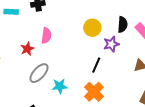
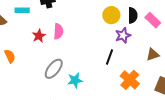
yellow circle: (92, 28) -> (111, 15), moved
red star: (27, 49) -> (39, 36), moved
orange cross: (94, 92) -> (130, 80), moved

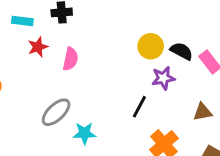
black semicircle: (133, 15) -> (182, 51), turned -70
red star: (39, 36) -> (38, 47), moved

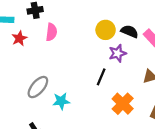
pink semicircle: (70, 59) -> (51, 32), moved

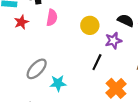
yellow circle: (106, 30) -> (90, 25), moved

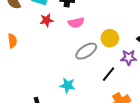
pink semicircle: (52, 18) -> (76, 23), turned 56
gray ellipse: (37, 69) -> (86, 51), moved

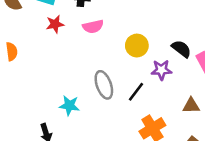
gray ellipse: (86, 51) -> (104, 85), moved, turned -75
cyan star: (68, 85) -> (69, 105), moved

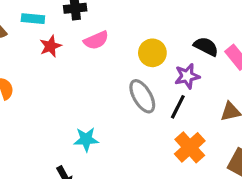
gray ellipse: (104, 85) -> (142, 96), moved
black line: (136, 92) -> (178, 107), moved

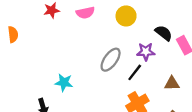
yellow circle: (152, 53) -> (126, 16), moved
gray ellipse: (142, 96) -> (111, 60), turned 55

